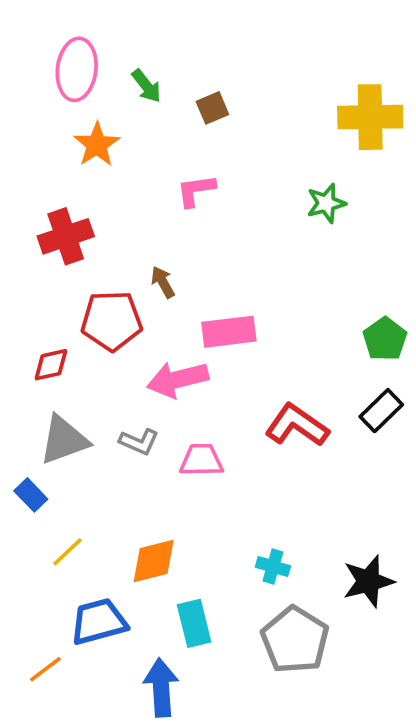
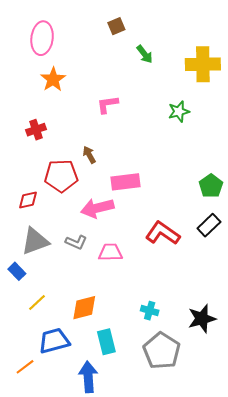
green arrow: (146, 86) -> (145, 54), moved
brown square: (212, 108) -> (116, 26), moved
red cross: (66, 236) -> (36, 130), size x0.7

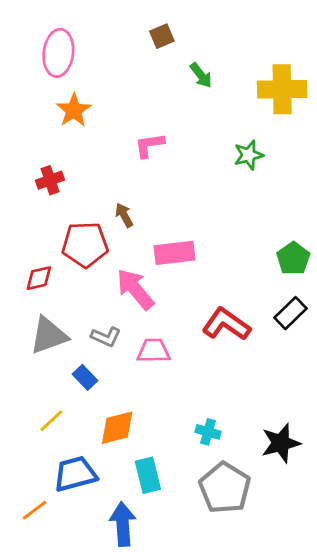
pink arrow: (97, 208) -> (135, 289), turned 64
blue rectangle: (17, 271) -> (85, 377), moved

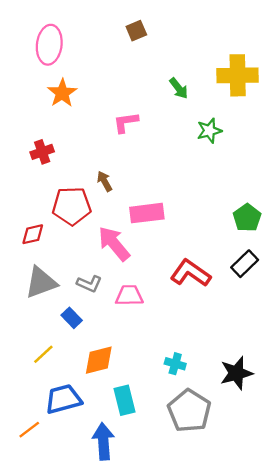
green arrow: (201, 75) -> (179, 88), moved

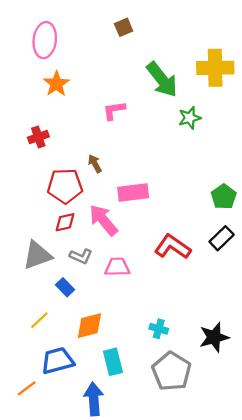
green arrow: (179, 88) -> (162, 79), size x1.8
red diamond: (33, 234) -> (65, 222), moved

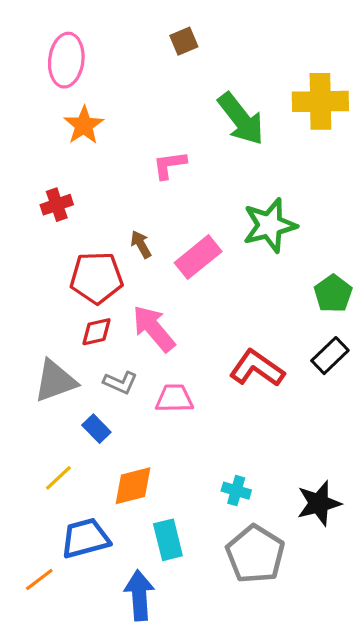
green star: (190, 118) -> (270, 225), moved, size x1.6
pink rectangle: (133, 192) -> (198, 257), moved, turned -32

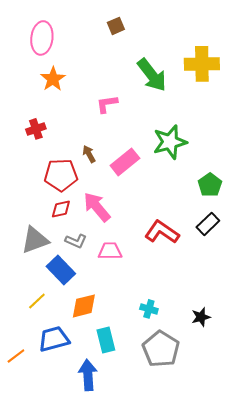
blue rectangle: (96, 429) -> (61, 270), size x1.6
black star: (319, 503) -> (201, 317), size x0.7
orange line: (39, 580) -> (16, 356), moved

